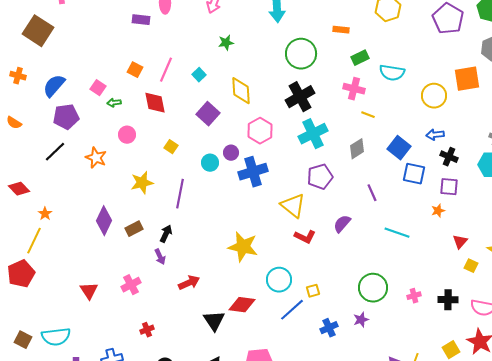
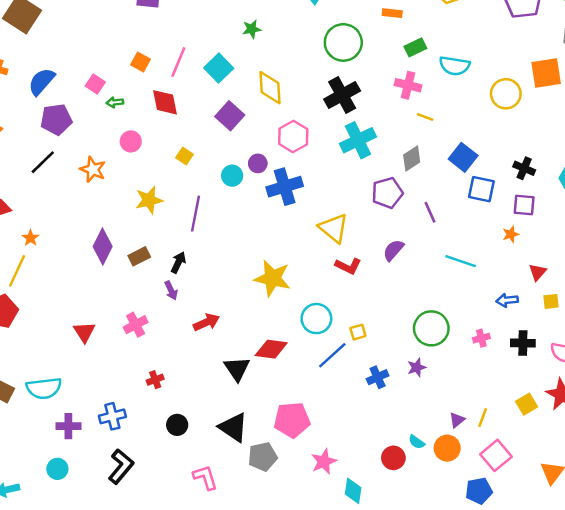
cyan square: (199, 75) -> (219, 68), size x1.6
blue arrow: (435, 135) -> (507, 300), moved
purple pentagon: (320, 177) -> (387, 193), moved
yellow square: (471, 266) -> (551, 301), turned -32

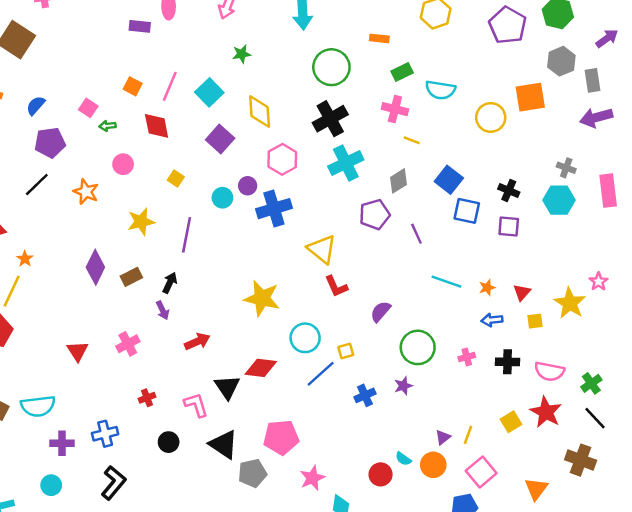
blue semicircle: (42, 82) -> (36, 106), size x0.7
orange star: (511, 234) -> (487, 288), moved
purple semicircle: (393, 250) -> (381, 312), moved
red L-shape: (348, 266) -> (336, 286), turned 40
pink L-shape: (205, 477) -> (196, 405), moved

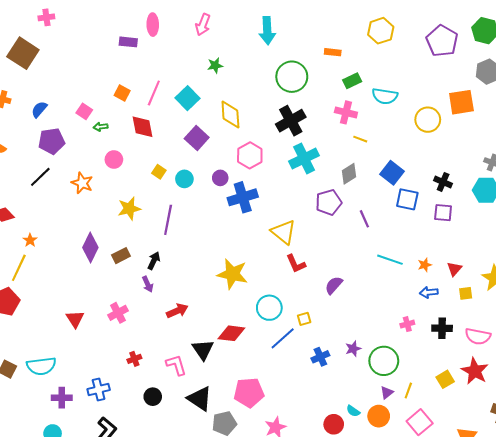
cyan circle: (222, 198) -> (184, 179), moved
green circle: (418, 347) -> (384, 361), moved

